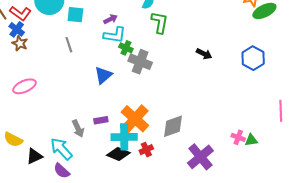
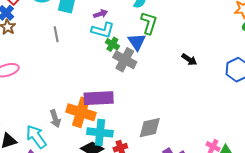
blue triangle: (103, 75) -> (137, 42), moved, turned -30
orange cross: (135, 119) -> (81, 112), moved, turned -32
purple rectangle: (101, 120) -> (99, 98), moved, size x2.0

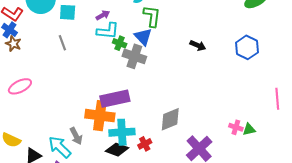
gray arrow: (55, 119) -> (76, 136), moved

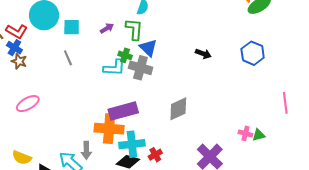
green L-shape: (152, 16) -> (134, 29), moved
cyan L-shape: (108, 31) -> (114, 68), moved
gray diamond: (170, 119) -> (178, 109), moved
gray arrow: (76, 136) -> (86, 150), turned 30

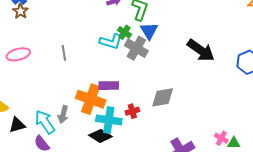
black arrow: (203, 54) -> (201, 50), size x1.8
gray line: (68, 58) -> (64, 53), moved
purple rectangle: (123, 111) -> (109, 86), size x0.7
red cross: (155, 155) -> (132, 111), moved

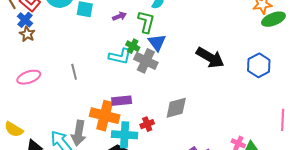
gray arrow: (63, 114) -> (79, 133), size x1.4

